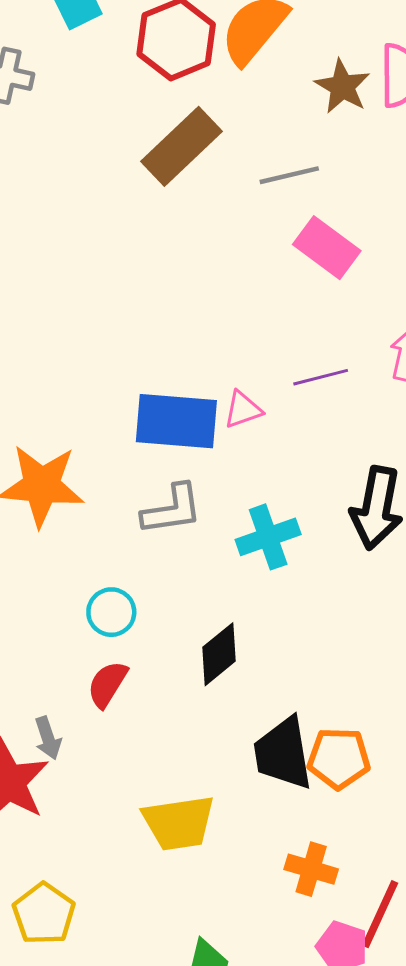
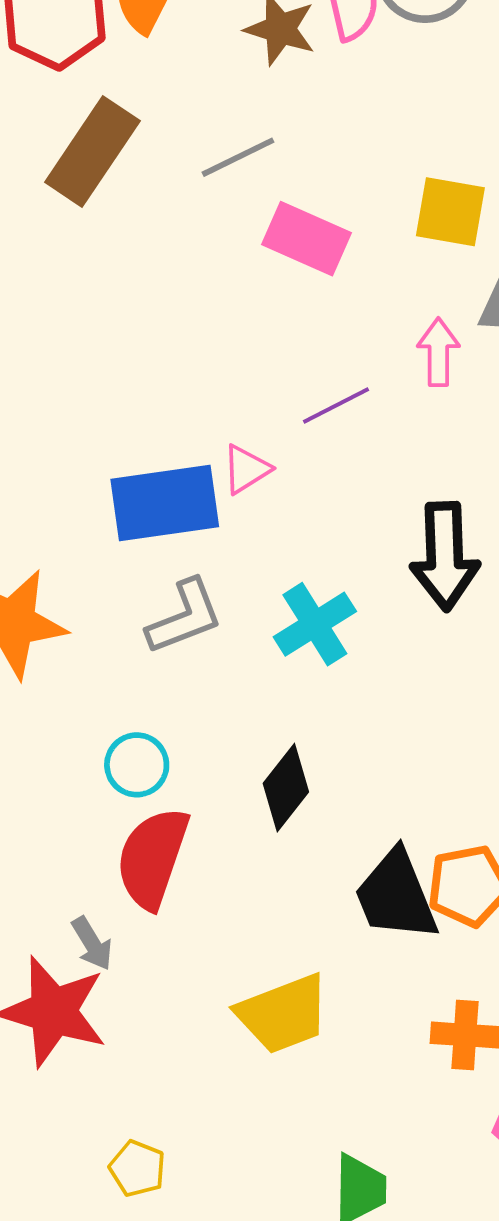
red semicircle: (107, 684) -> (152, 858), size x1.6
yellow pentagon: (44, 914) -> (137, 1169), size x0.7

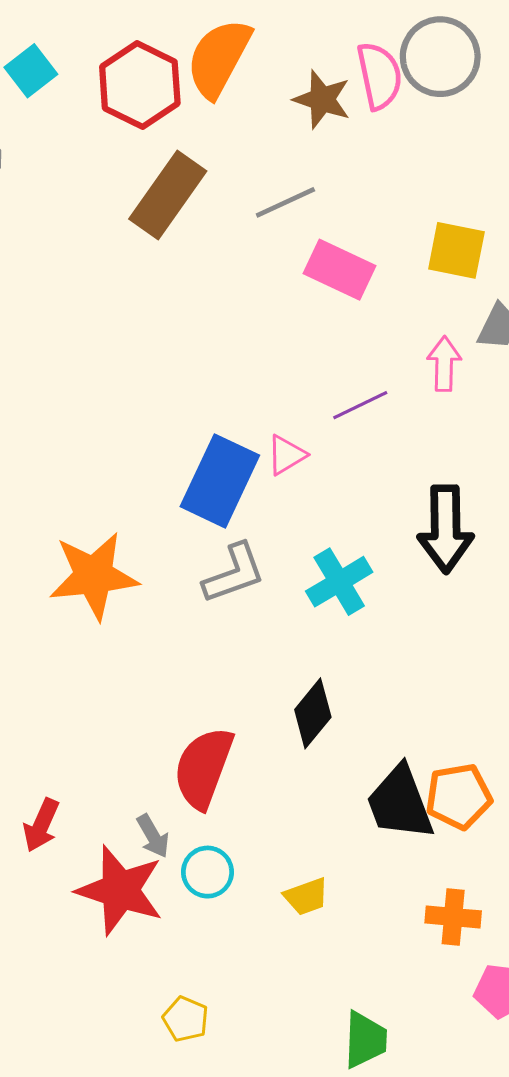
blue rectangle: (165, 503) -> (220, 481), turned -58
cyan circle: (137, 765) -> (207, 872), moved
yellow trapezoid: (283, 1014) -> (306, 897), size x0.6

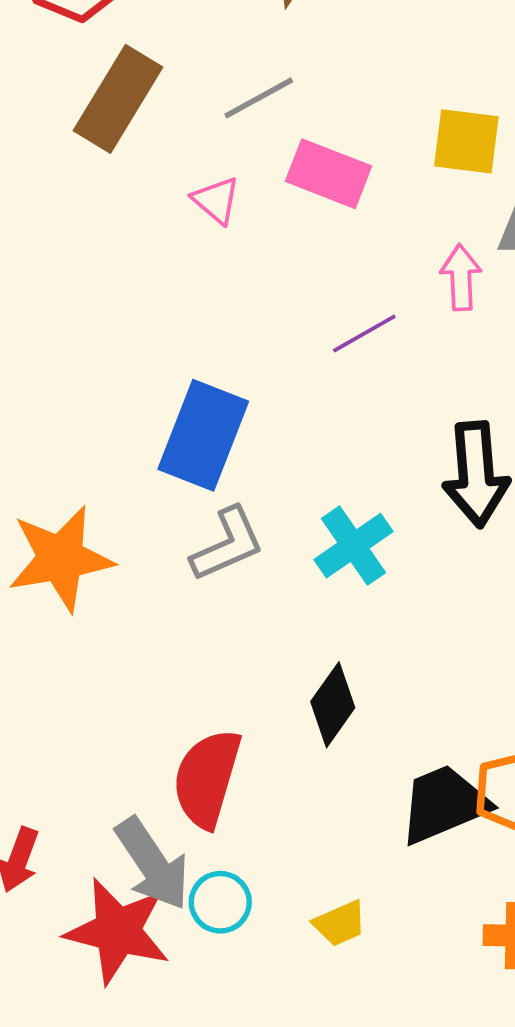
pink triangle: (286, 455) -> (216, 200), moved, turned -45
black trapezoid: (400, 803) -> (444, 804), turned 92
gray arrow: (153, 836) -> (152, 864), size x1.8

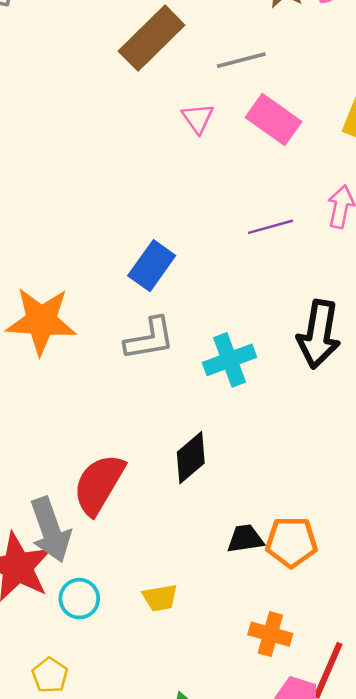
blue rectangle: (203, 435) -> (152, 266), size x0.7
black trapezoid: (444, 804) -> (245, 539), size x0.6
cyan circle: (220, 902) -> (79, 599), moved

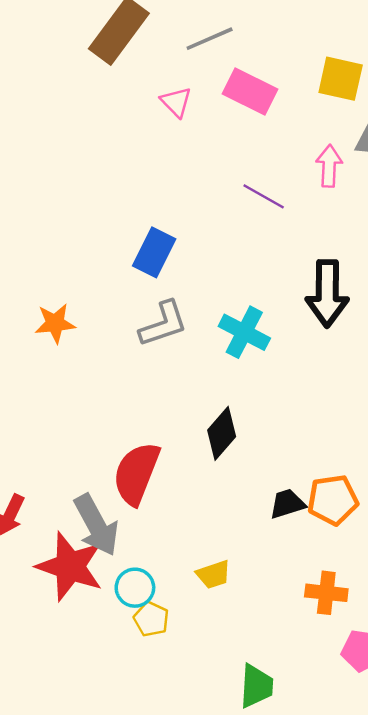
purple line: (270, 227) -> (264, 196), turned 54
orange star: (41, 321) -> (55, 323), size x0.6
cyan cross: (229, 360) -> (244, 332), turned -33
yellow pentagon: (50, 675) -> (151, 619), moved

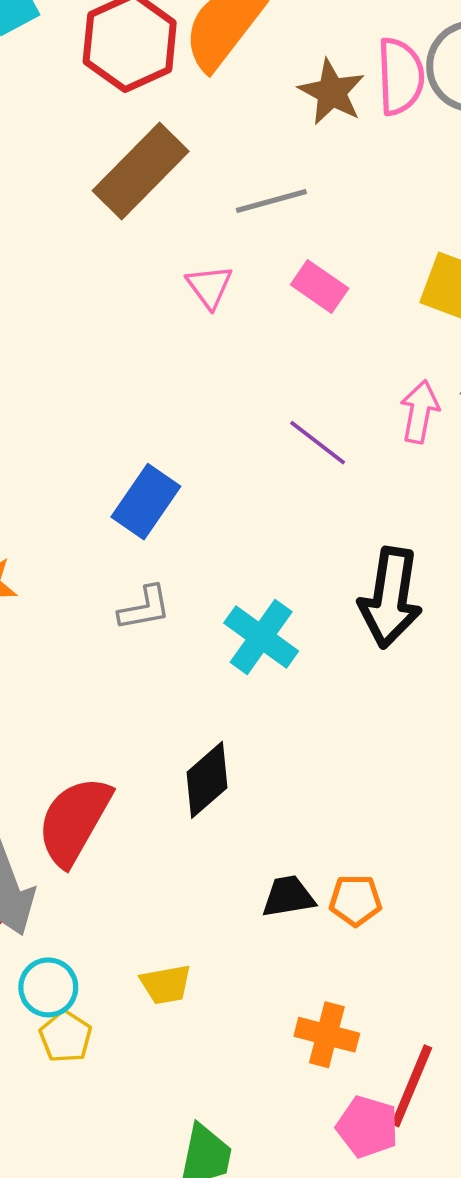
pink rectangle: (250, 91) -> (320, 287), size x0.7
gray L-shape: (163, 324) -> (145, 608), size x0.7
orange pentagon: (333, 500) -> (355, 900), size x0.7

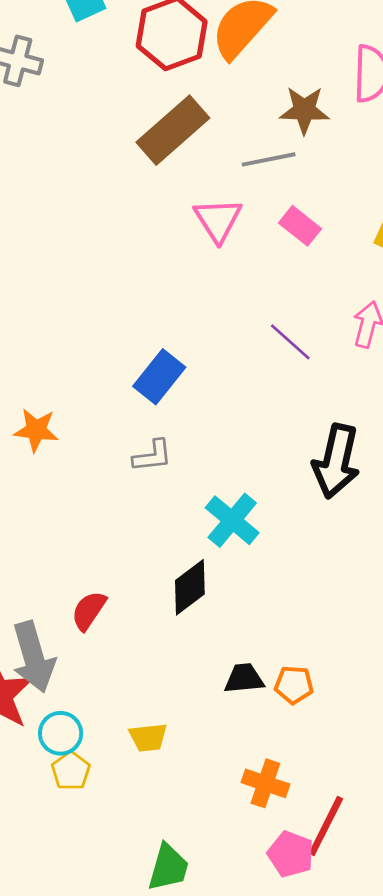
brown star: (332, 92) -> (304, 110), moved, turned -30
pink triangle: (209, 287) -> (218, 220), size x1.4
cyan cross: (261, 637) -> (232, 520), moved
red semicircle: (74, 821) -> (89, 611), size x0.6

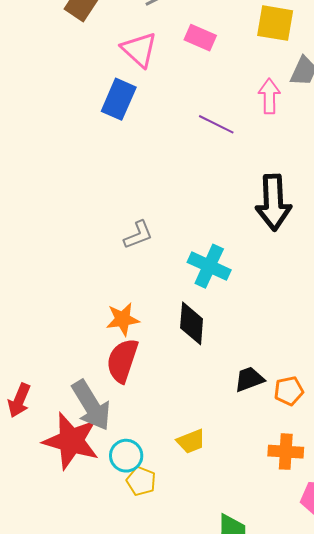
blue rectangle: (159, 377) -> (119, 99), moved
orange star: (36, 430) -> (123, 319), moved
black diamond: (190, 587) -> (192, 323), turned -33
red semicircle: (89, 611) -> (122, 360), size x1.4
orange pentagon: (294, 685) -> (289, 391), moved

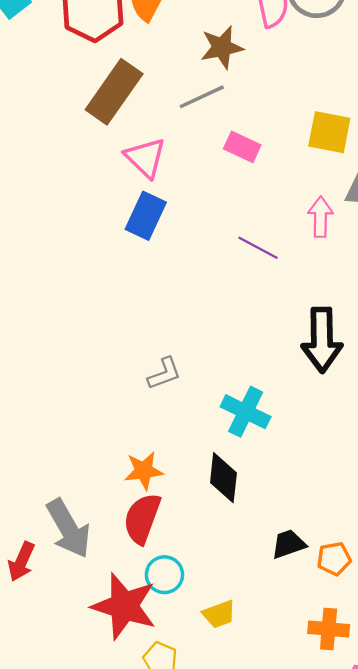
pink triangle: (139, 50) -> (145, 158), moved
gray arrow: (91, 405) -> (69, 528), moved
red star: (71, 441) -> (124, 606), moved
cyan circle: (126, 456) -> (164, 575), moved

